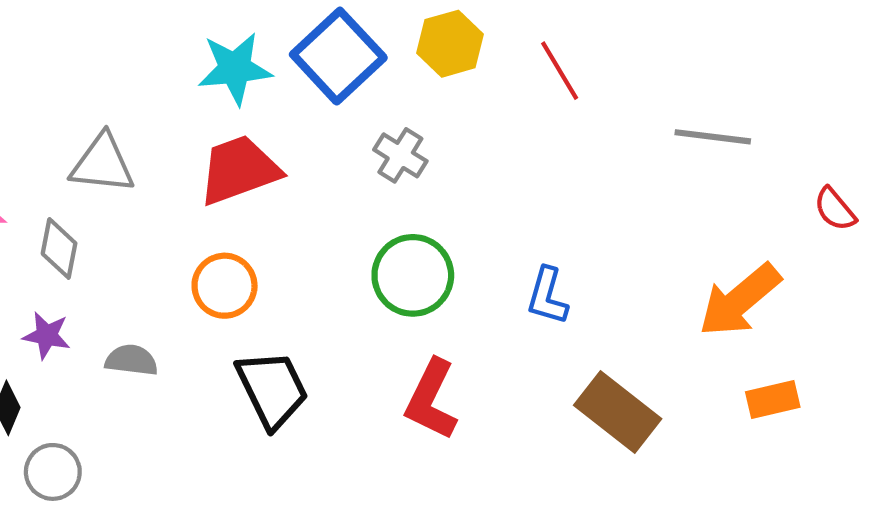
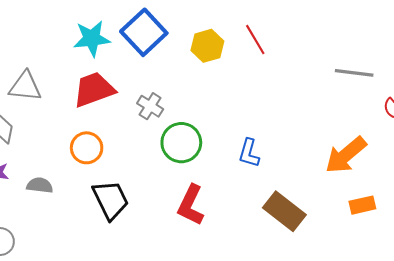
yellow hexagon: (450, 44) -> (207, 46), moved
gray line: (713, 137) -> (354, 73), moved
gray cross: (400, 155) -> (150, 106), moved

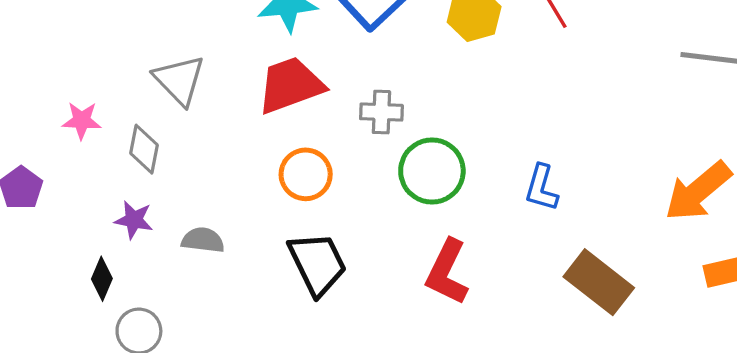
gray triangle: (25, 86) -> (179, 80), turned 40
gray cross: (150, 106) -> (381, 112), turned -30
orange circle: (87, 148) -> (306, 174), moved

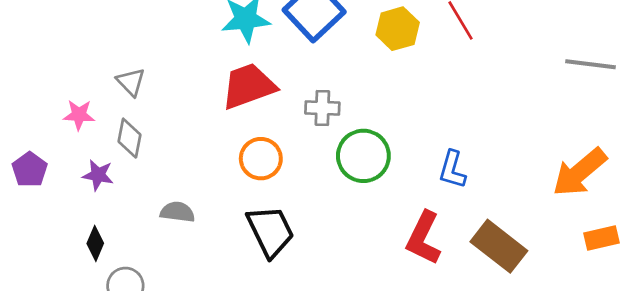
gray triangle: (179, 80) -> (131, 82), moved, size x0.7
purple star: (134, 220) -> (98, 175), moved
red L-shape: (447, 272) -> (424, 238), moved

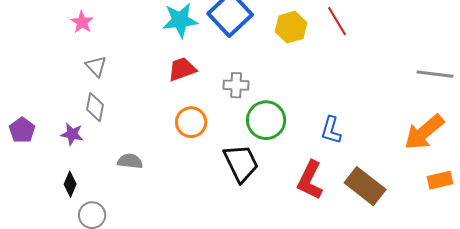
gray line: (591, 64) -> (435, 74), moved
red trapezoid: (249, 86) -> (182, 69), size x0.7
pink star: (79, 115) -> (82, 22), moved, turned 30
black trapezoid: (270, 231) -> (241, 163), moved

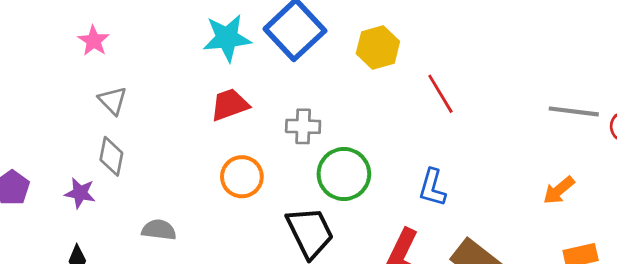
red line: (337, 21) -> (440, 94), moved
orange arrow: (424, 132) -> (559, 190), size x0.6

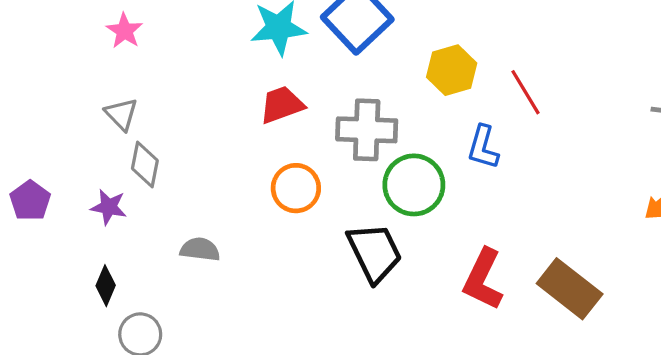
yellow hexagon: (378, 48) -> (452, 70), moved
gray triangle: (113, 101) -> (121, 114), moved
gray cross: (303, 126) -> (367, 130), size x1.5
blue L-shape: (432, 188) -> (483, 147), moved

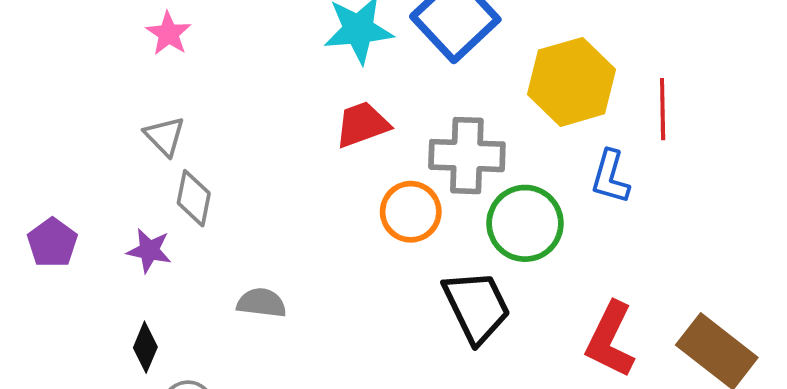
yellow hexagon: (452, 70) -> (572, 82), size x1.4
red line: (526, 92) -> (663, 109), turned 30
orange circle: (296, 188) -> (411, 212), moved

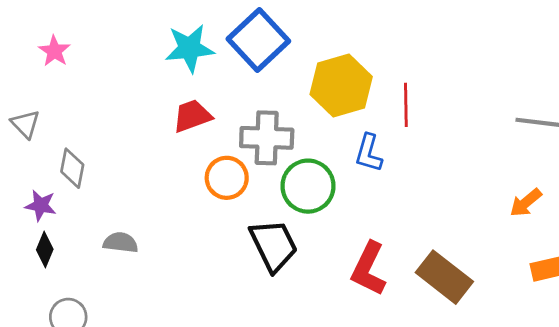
gray triangle: (165, 136) -> (25, 124), moved
black diamond: (145, 347) -> (45, 249), moved

